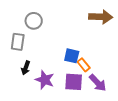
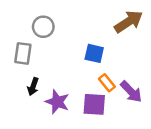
brown arrow: (101, 17) -> (129, 22), turned -35
blue square: (72, 56) -> (94, 53), moved
purple arrow: (98, 83) -> (131, 92), moved

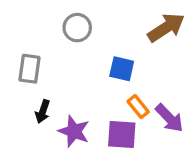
gray circle: (43, 27) -> (77, 28), moved

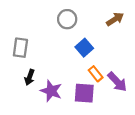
gray circle: (77, 28) -> (67, 19), moved
brown arrow: (166, 28) -> (115, 19), size x0.7
blue square: (122, 69) -> (84, 48), turned 36

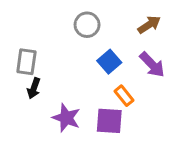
black arrow: (30, 77) -> (34, 88), moved
purple arrow: (117, 82) -> (152, 65), moved

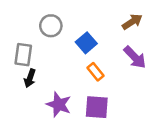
gray circle: (87, 25) -> (51, 26), moved
blue square: (109, 62) -> (86, 43), moved
orange rectangle: (124, 96) -> (95, 72), moved

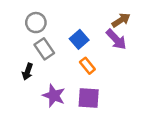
gray circle: (51, 26) -> (36, 23), moved
gray rectangle: (23, 55) -> (44, 49), moved, turned -42
purple arrow: (135, 57) -> (116, 39), moved

